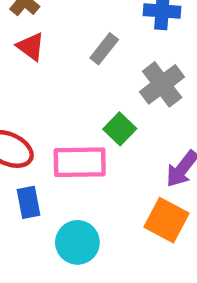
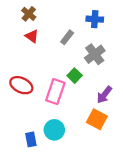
pink rectangle: (80, 162) -> (55, 92), turned -70
blue rectangle: (29, 202) -> (31, 139), moved

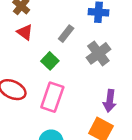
green square: (75, 76) -> (50, 61), moved
purple arrow: (104, 95) -> (110, 101), turned -30

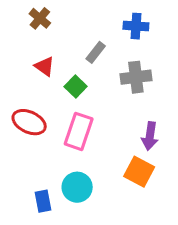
red triangle: (25, 32) -> (45, 66), moved
gray cross: (98, 53) -> (136, 77), turned 30

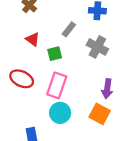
gray cross: (136, 77) -> (97, 47), turned 35
green square: (76, 86) -> (55, 54), turned 32
cyan circle: (77, 187) -> (60, 113), moved

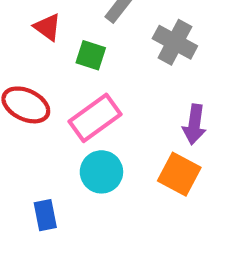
green square: (55, 54) -> (91, 55), turned 32
pink rectangle: (57, 85) -> (95, 118), turned 35

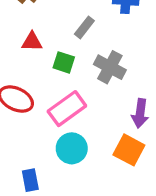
red triangle: (47, 27) -> (32, 42), turned -35
gray cross: (175, 42) -> (110, 67), moved

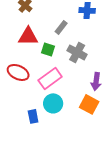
red triangle: (32, 42) -> (28, 36), size x1.5
blue rectangle: (30, 180) -> (33, 116), moved

